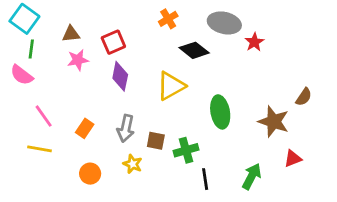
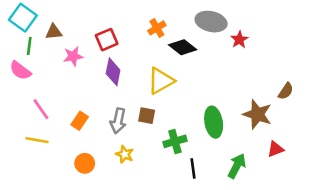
orange cross: (168, 19) -> (157, 28), moved
brown triangle: (71, 34) -> (54, 32), moved
green ellipse: (220, 112) -> (214, 122), moved
brown square: (156, 141) -> (147, 116), moved

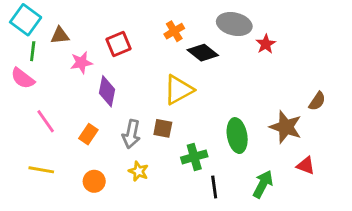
purple diamond: (113, 72) -> (107, 91), moved
yellow line: (37, 140) -> (41, 170), moved
red triangle: (275, 149) -> (306, 166), turned 42

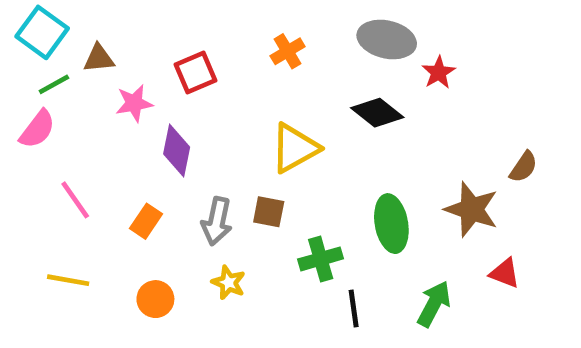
green line: (33, 51) -> (54, 84), turned 54
black diamond: (203, 53) -> (377, 113), moved
pink semicircle: (23, 78) -> (37, 129), turned -90

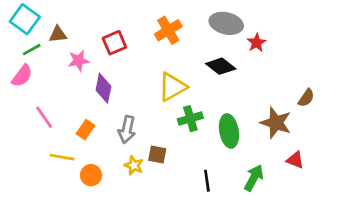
orange cross: (288, 51) -> (168, 30), size x1.4
brown square: (269, 212) -> (157, 154), moved
green cross: (321, 259) -> (190, 119), moved
yellow line: (68, 280) -> (62, 157), moved

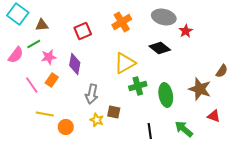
green line: (32, 50) -> (34, 44), moved
pink star: (79, 61) -> (49, 57), moved
orange rectangle: (85, 130) -> (52, 80), moved
green arrow: (254, 178) -> (184, 129), turned -78

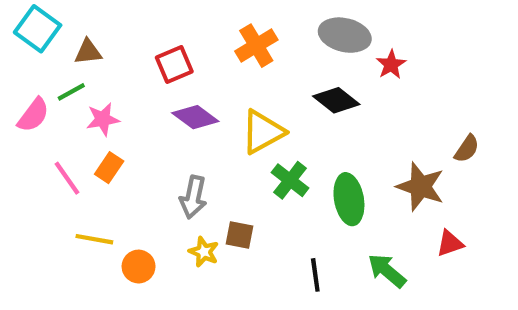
purple diamond: (75, 64) -> (195, 117), moved, turned -65
green cross: (138, 86) -> (290, 180), turned -36
red triangle: (214, 116) -> (450, 243), turned -40

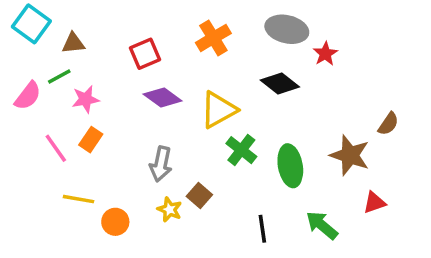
brown square: (240, 235) -> (199, 196), turned 30

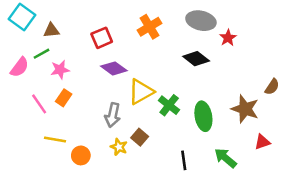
yellow triangle: (219, 110) -> (141, 92), moved

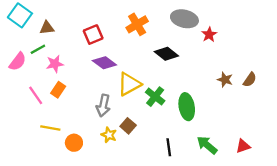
black diamond: (196, 59) -> (166, 54), moved
brown star: (245, 109) -> (225, 80), moved, size x0.6
red triangle: (262, 142) -> (243, 146), moved

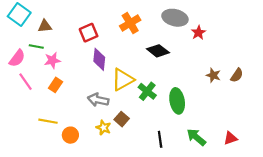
green line: (38, 49) -> (36, 46), turned 40
purple diamond: (104, 63) -> (99, 59), turned 60
pink line: (36, 95) -> (26, 82), moved
gray arrow: (103, 106) -> (98, 100), turned 90

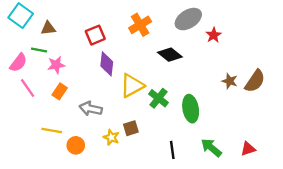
gray ellipse: (175, 18) -> (188, 19), turned -45
brown semicircle: (237, 75) -> (255, 81), size x1.5
gray arrow: (98, 100) -> (91, 109), moved
brown square: (122, 119) -> (131, 128), turned 32

